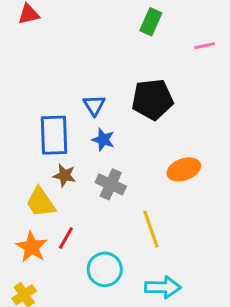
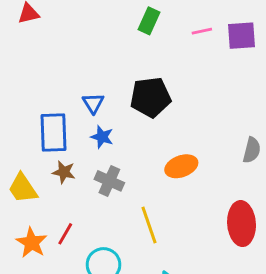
pink line: (205, 46) -> (202, 31), moved
yellow trapezoid: (41, 202) -> (23, 188), moved

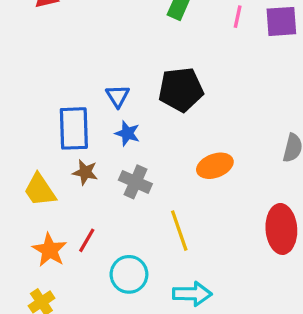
pink line: (202, 31) -> (238, 17), turned -66

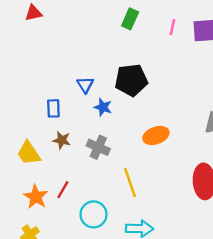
blue rectangle: (74, 128) -> (53, 108), size x0.6
blue star: (127, 133) -> (103, 107), moved

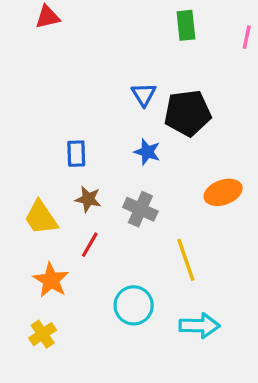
green rectangle: (130, 19) -> (186, 25), turned -30
blue triangle: (85, 85) -> (144, 95), moved
red line: (63, 190) -> (90, 245), moved

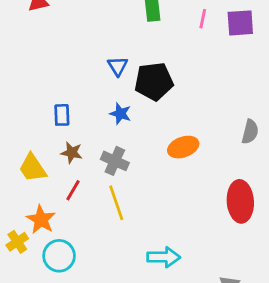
yellow line: (186, 260) -> (116, 203), moved
cyan circle: (134, 305) -> (59, 256), moved
yellow cross: (43, 334) -> (17, 242), moved

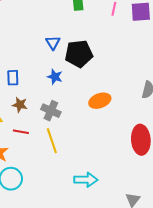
red line: (73, 190) -> (21, 132), turned 70

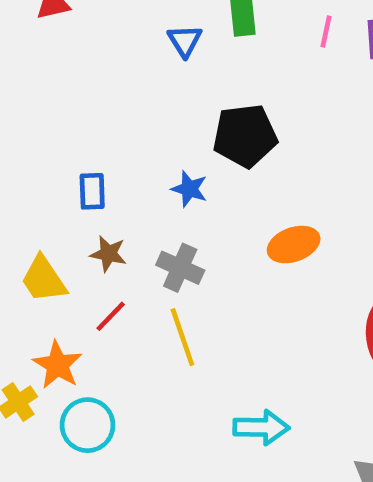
blue triangle: (53, 43) -> (185, 41), moved
red line: (21, 132) -> (111, 316), turned -56

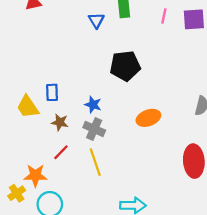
blue star: (189, 189) -> (93, 105), moved
yellow trapezoid: (44, 279) -> (28, 107), moved
orange star: (57, 365) -> (35, 175), turned -30

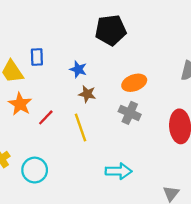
brown star: (60, 122) -> (87, 94), moved
gray cross: (94, 129) -> (130, 113), moved
orange star: (35, 175) -> (20, 104), moved, turned 30

